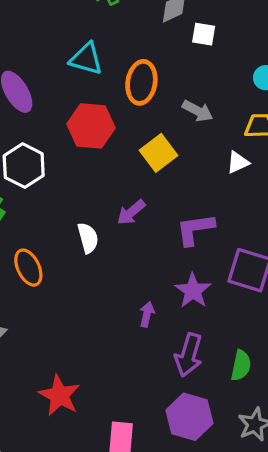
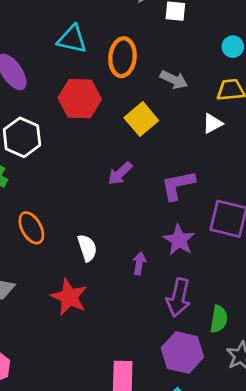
white semicircle: (88, 238) -> (87, 248), moved
green semicircle: (241, 365) -> (219, 319), moved
red star: (59, 395) -> (69, 297), moved

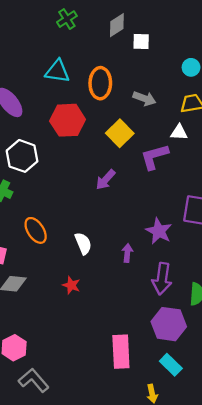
white triangle: (212, 124) -> (179, 132), turned 36
purple L-shape: (178, 185) -> (155, 157), moved
red star: (69, 297) -> (71, 285), size x0.6

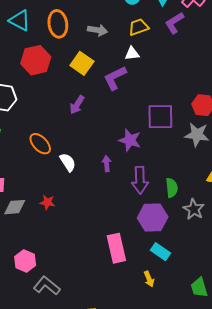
cyan triangle: (57, 71) -> (20, 20), turned 30
orange ellipse: (36, 230) -> (40, 144), moved
red star: (71, 285) -> (47, 202), moved

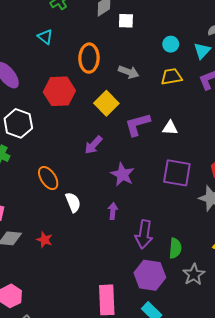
cyan triangle: (20, 20) -> (45, 37), moved, size x0.7
white triangle: (132, 54) -> (170, 128), moved
purple star: (130, 140) -> (122, 175), moved

